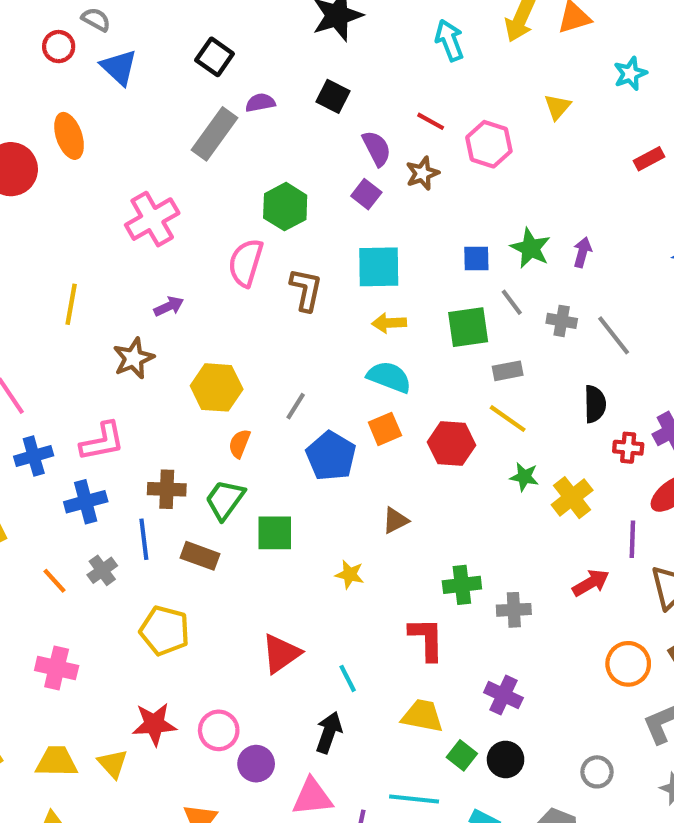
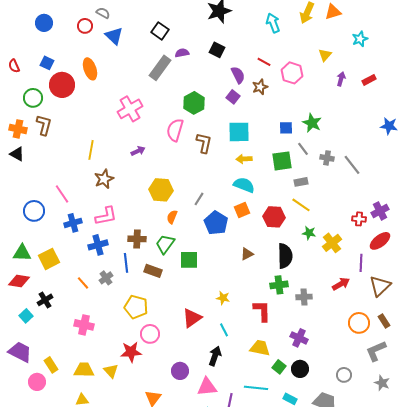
purple arrow: (582, 252) -> (341, 79), moved
brown star: (133, 358) -> (104, 179), moved
black semicircle: (595, 404) -> (285, 256), moved, size x1.4
yellow star: (350, 574) -> (223, 298), moved
pink circle: (219, 730) -> (150, 334), moved

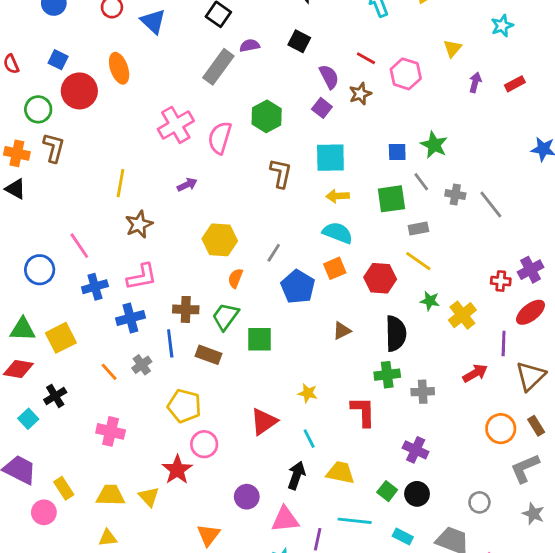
pink semicircle: (175, 130) -> (220, 138), moved
yellow trapezoid: (260, 348) -> (340, 473), moved
red star: (131, 352) -> (177, 470), turned -30

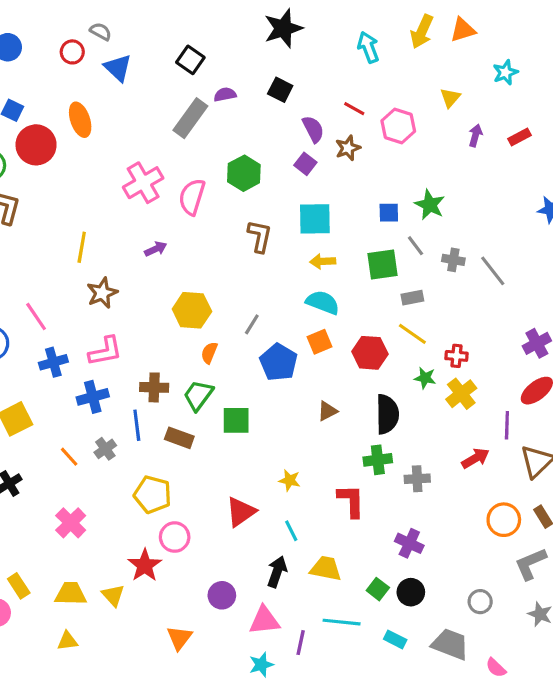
red cross: (501, 281) -> (457, 356), moved
pink cross: (111, 431) -> (71, 523), turned 32

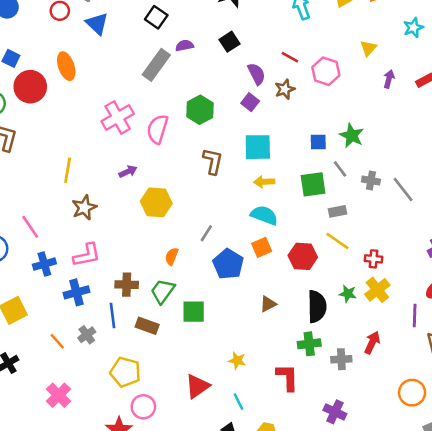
black square: (280, 90) -> (229, 42), turned 30
yellow hexagon: (192, 310) -> (156, 202), moved
green star: (425, 378) -> (348, 294), moved
red arrow: (475, 458) -> (372, 343), moved, turned -35

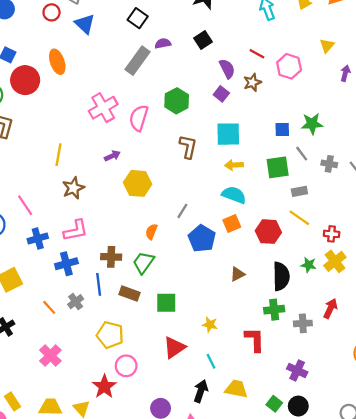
green star: (352, 136) -> (312, 124), turned -30
green square: (194, 312) -> (166, 303), moved

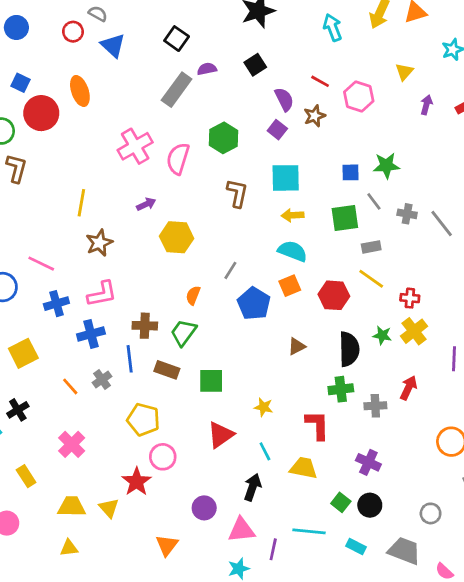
pink line: (25, 205) -> (41, 264), turned -30
yellow trapezoid: (236, 389) -> (304, 468), moved
yellow rectangle: (13, 401) -> (26, 476), moved

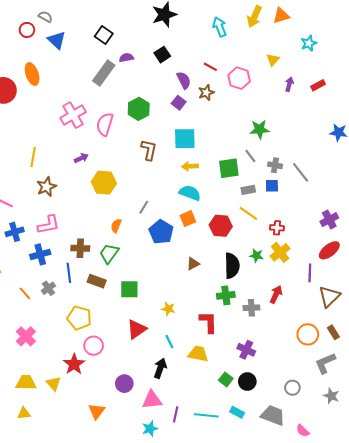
blue square: (350, 172) -> (272, 186), moved
cyan line: (309, 531) -> (206, 415), moved

